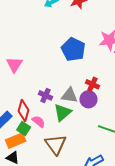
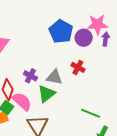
purple circle: (88, 99) -> (84, 38), moved
pink semicircle: (39, 121) -> (22, 101), size x1.5

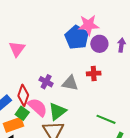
pink star: (97, 24) -> (89, 25), moved
red cross: (78, 67) -> (94, 73), turned -32
green triangle: (46, 94) -> (57, 111), moved

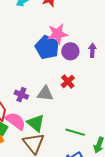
red cross: (94, 73) -> (68, 81), turned -32
green triangle: (57, 111) -> (36, 123), turned -36
green line: (106, 119) -> (75, 132), moved

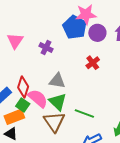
gray triangle: (45, 94) -> (57, 81), moved
purple cross: (21, 95) -> (46, 48), moved
green line: (75, 132) -> (84, 114), moved

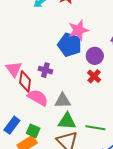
purple circle: (97, 33) -> (95, 56), moved
red diamond: (23, 87) -> (25, 81), moved
pink semicircle: (38, 98) -> (38, 98), moved
green triangle: (58, 102) -> (67, 121), turned -30

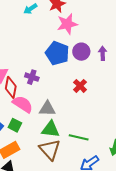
pink star: (78, 30) -> (67, 24), moved
purple circle: (95, 56) -> (81, 52), moved
green square: (33, 131) -> (15, 125), moved

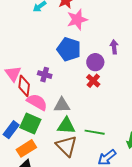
purple circle: (81, 52) -> (95, 62), moved
green square: (15, 125) -> (30, 123), size x1.5

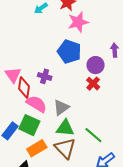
gray triangle: (62, 105) -> (61, 107), turned -36
green line: (95, 132) -> (93, 135), turned 30
orange rectangle: (26, 148) -> (37, 148), moved

